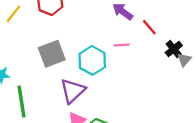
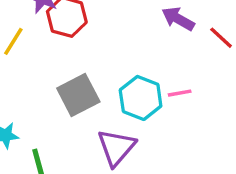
pink line: (122, 45) -> (180, 93), moved

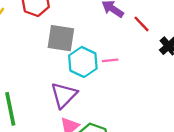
gray square: (78, 95) -> (61, 38), moved, turned 32

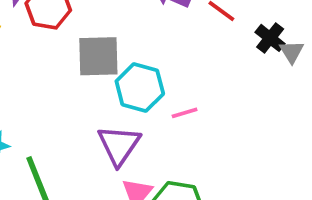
pink line: (110, 60) -> (185, 113), moved

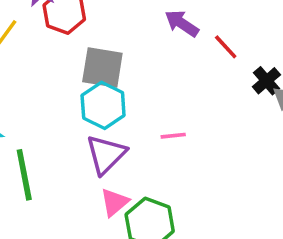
cyan hexagon: (140, 87) -> (103, 105), moved

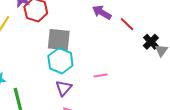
purple triangle: (106, 154) -> (64, 88), size x0.7

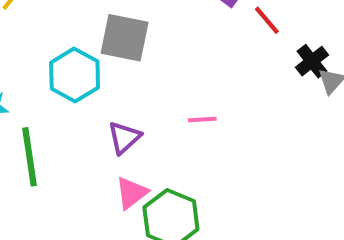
cyan hexagon: (60, 61) -> (75, 75), moved

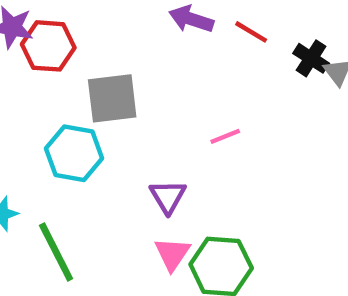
pink line: (202, 120) -> (225, 136), moved
purple triangle: (124, 138) -> (168, 197), moved

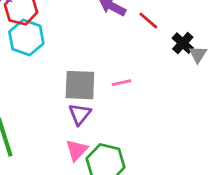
gray square: (112, 98) -> (80, 85), moved
cyan hexagon: (74, 153) -> (26, 38), moved

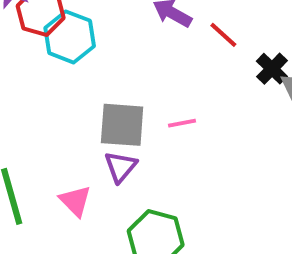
cyan hexagon: (26, 38) -> (70, 37), moved
pink triangle: (77, 150) -> (75, 201), moved, turned -30

